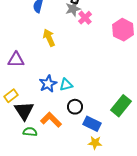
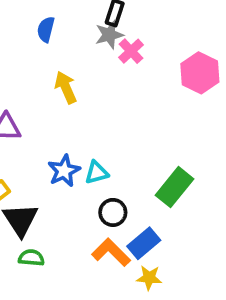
green rectangle: (121, 106) -> (174, 187), moved
orange L-shape: (51, 120) -> (111, 252), moved
blue rectangle: (92, 124) -> (144, 243), turned -66

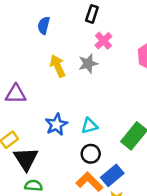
gray star: (109, 35) -> (88, 64), moved
cyan triangle: (97, 173) -> (89, 126), moved

